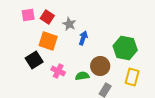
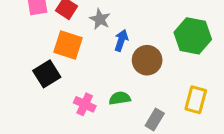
green hexagon: (125, 48) -> (193, 36), moved
brown circle: (100, 66) -> (147, 60), moved
pink cross: (58, 71) -> (85, 104), moved

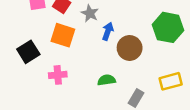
black square: (47, 74) -> (28, 52), moved
yellow rectangle: (196, 100) -> (171, 81), turned 60
pink cross: (85, 104) -> (58, 75), moved, turned -30

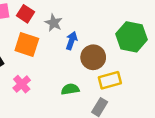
pink cross: (58, 75) -> (22, 84), turned -36
yellow rectangle: (171, 81) -> (110, 80), moved

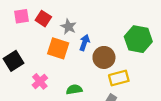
orange square: (27, 44) -> (58, 48), moved
green semicircle: (70, 89) -> (74, 89), moved

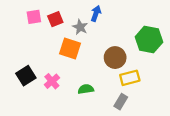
red square: (43, 19) -> (55, 19), turned 35
blue arrow: (85, 43) -> (96, 14), moved
black square: (14, 61) -> (26, 76), moved

